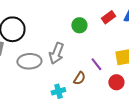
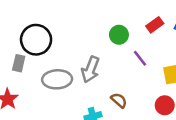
purple line: (96, 64) -> (140, 58), moved
brown semicircle: (79, 78) -> (119, 100), turned -80

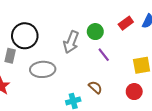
purple line: (140, 58) -> (104, 55), moved
gray arrow: (90, 69) -> (71, 42), moved

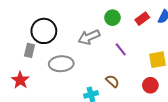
green circle: (95, 32) -> (112, 18), moved
gray arrow: (71, 42) -> (89, 37), turned 45

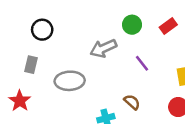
black circle: (44, 31) -> (42, 30), moved, size x0.7

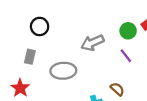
green circle: (132, 25) -> (128, 31), moved

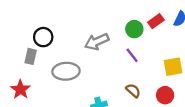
black circle: (40, 26) -> (43, 37), moved
brown semicircle: (117, 89) -> (133, 91), moved

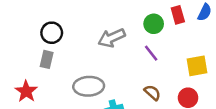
red rectangle: (156, 21) -> (178, 15), turned -70
gray rectangle: (31, 56) -> (47, 59), moved
gray ellipse: (66, 71) -> (89, 86), moved

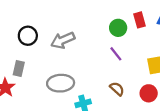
gray arrow: (112, 38) -> (63, 40), moved
gray rectangle: (47, 59) -> (19, 68), moved

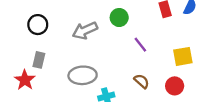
green circle: (118, 28) -> (119, 17), moved
black circle: (28, 36) -> (38, 25), moved

